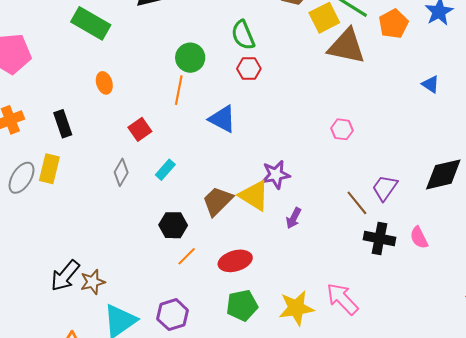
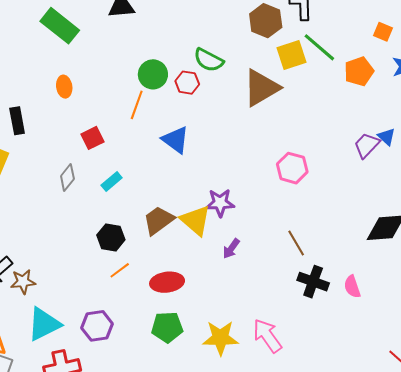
green semicircle: (243, 35) -> (209, 60), turned -48
brown triangle: (347, 46) -> (261, 88), moved, turned -51
red hexagon: (249, 69) -> (187, 83), moved
pink hexagon: (342, 129) -> (292, 168), size x1.4
purple trapezoid: (385, 188) -> (367, 145), moved

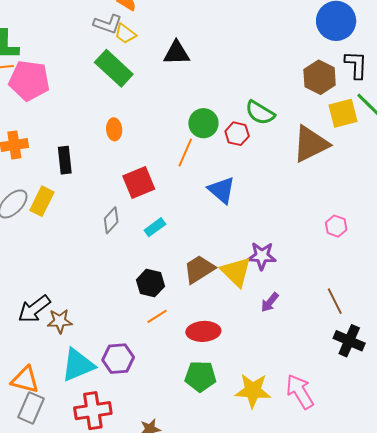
red square: (92, 138) -> (139, 182), size x1.4
pink hexagon: (292, 168) -> (336, 226), size x0.7
purple hexagon: (97, 326) -> (118, 359), moved

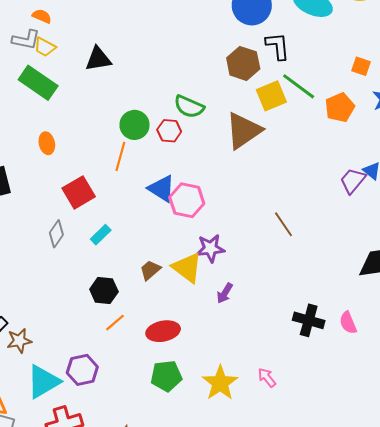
pink hexagon: (336, 226) -> (187, 200), moved, size x1.6
brown trapezoid: (199, 269) -> (150, 270), size x0.7
brown line: (335, 301) -> (284, 224), moved
yellow star: (253, 391) -> (220, 383), turned -30
pink arrow: (300, 392) -> (267, 378), size x0.6

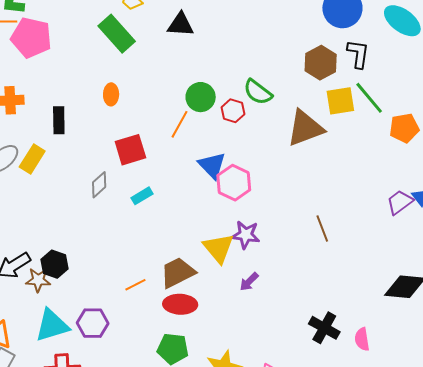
brown trapezoid: (150, 270) -> (178, 273), moved, size x1.6
black hexagon: (104, 291) -> (55, 264), moved

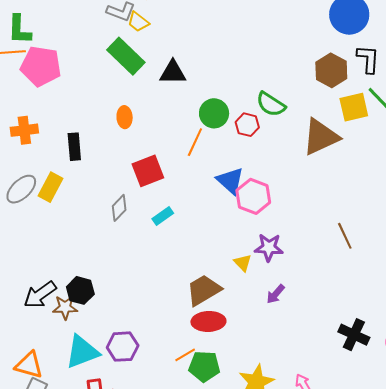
black triangle: (181, 25) -> (173, 72), moved
yellow triangle: (218, 248) -> (243, 263), size x0.6
orange line: (135, 285) -> (185, 355), moved

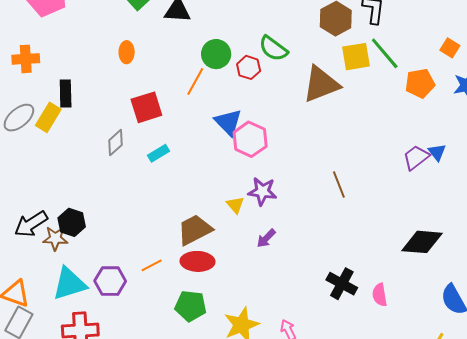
black rectangle: (74, 147) -> (66, 93), moved
orange line: (185, 355) -> (152, 265), moved

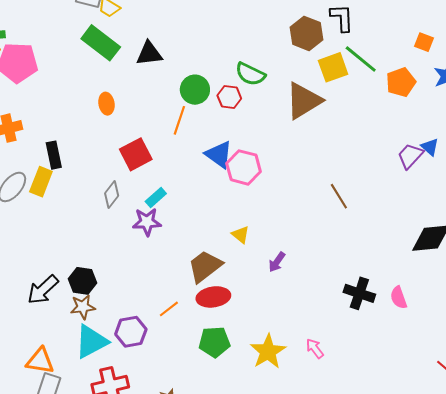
purple star: (262, 191) -> (147, 222), moved
brown star: (55, 238) -> (83, 307), moved

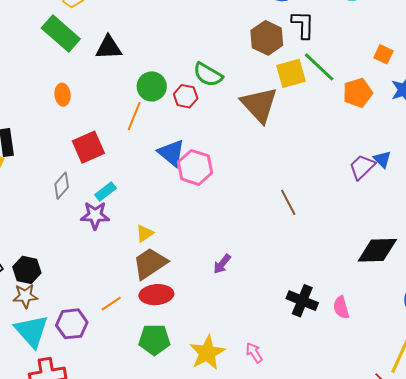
brown triangle: (304, 101) -> (259, 105), turned -45
yellow triangle: (241, 235) -> (145, 233), moved, turned 42
cyan triangle: (91, 342) -> (32, 331), turned -48

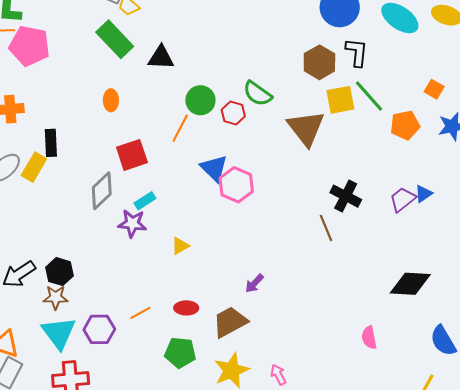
blue triangle: (382, 159) -> (423, 194), turned 36
gray diamond: (62, 186) -> (102, 191), size x1.4
brown trapezoid: (150, 263) -> (230, 322), moved
red ellipse: (156, 295) -> (186, 308), size x0.7
black cross: (302, 301) -> (346, 196), moved

